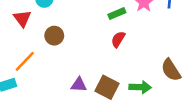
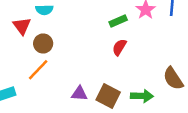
brown circle: (54, 36) -> (43, 44), moved
orange line: (25, 61) -> (38, 70), moved

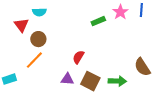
red semicircle: (119, 47) -> (78, 57), moved

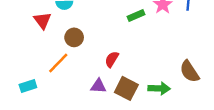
brown circle: (38, 39) -> (74, 37), moved

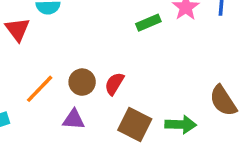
brown circle: (74, 37) -> (82, 82), moved
purple triangle: (98, 86) -> (74, 119), moved

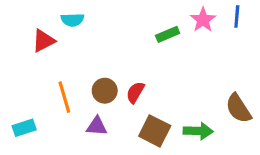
red triangle: (18, 29) -> (43, 41), turned 40
orange line: (40, 89) -> (64, 97), turned -60

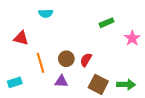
pink star: (203, 20) -> (132, 38), moved
red triangle: (43, 41) -> (21, 38), moved, turned 42

